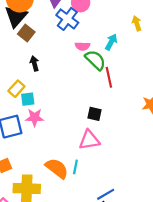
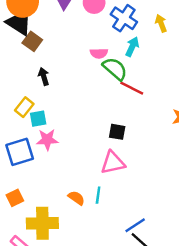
black triangle: (16, 16) -> (19, 22), turned -35
blue cross: (67, 19) -> (124, 18), moved
red line: (109, 77) -> (132, 88), turned -48
orange semicircle: (57, 168) -> (76, 198), size x0.6

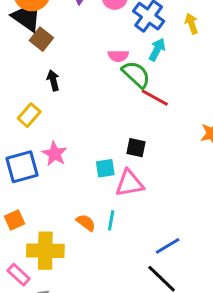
cyan square: (38, 119) -> (105, 168), moved
pink star: (47, 140) -> (55, 154), turned 30
blue line: (135, 225) -> (168, 246), moved

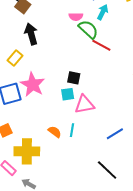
black arrow: (53, 80) -> (31, 34), size x1.5
black square: (136, 148) -> (74, 78), moved
pink star: (55, 154) -> (33, 85), size x1.4
blue line: (168, 246) -> (115, 134), moved

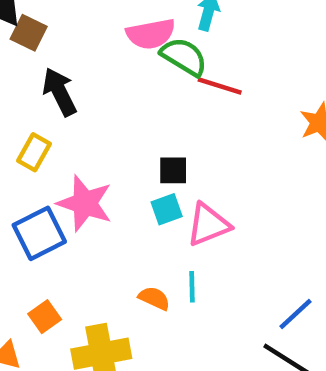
pink semicircle: (76, 17) -> (151, 34), size x1.5
blue line: (115, 134) -> (296, 314), moved

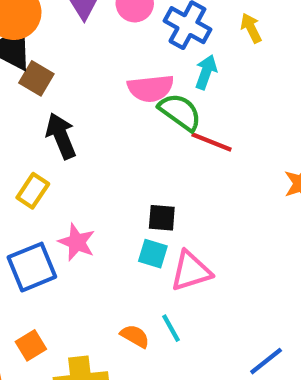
pink star: (85, 203) -> (77, 242), size x0.7
cyan square: (167, 209) -> (153, 254), turned 32
cyan line: (192, 287) -> (171, 328), turned -32

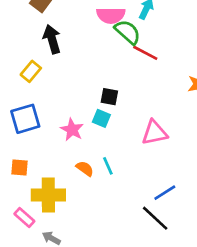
pink star: (77, 242) -> (72, 130), moved
pink triangle: (191, 271) -> (155, 133), moved
orange square: (31, 345) -> (20, 168), turned 30

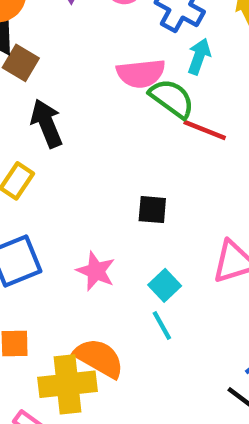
cyan square: (101, 118) -> (165, 285), moved, turned 30
orange semicircle: (85, 169) -> (99, 358), moved, size x1.6

